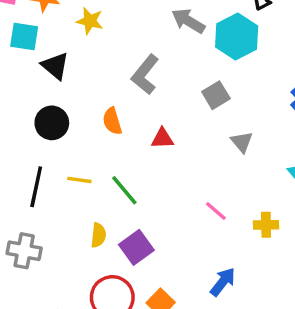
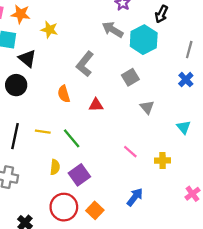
black circle: (52, 123) -> (16, 85), moved

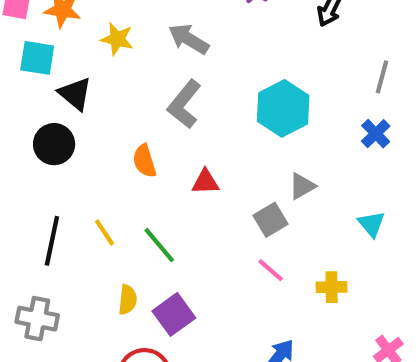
gray arrow: (113, 30) -> (189, 39), moved
cyan hexagon: (144, 40) -> (283, 108), moved
gray square: (130, 77) -> (271, 220), moved
gray triangle: (147, 107) -> (302, 186), turned 40
yellow line: (43, 132) -> (104, 232), turned 48

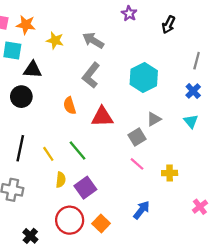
black triangle: (75, 94) -> (33, 70), turned -36
red triangle: (205, 182) -> (102, 117), size x1.5
cyan triangle: (371, 224) -> (191, 121), moved
yellow line: (104, 232) -> (48, 154), moved

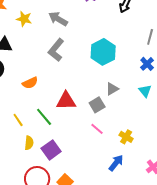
orange semicircle: (70, 106) -> (30, 83), moved, turned -98
red triangle: (102, 117) -> (66, 101), moved
yellow cross: (170, 173) -> (126, 137), turned 32
blue arrow: (142, 210) -> (116, 163), moved

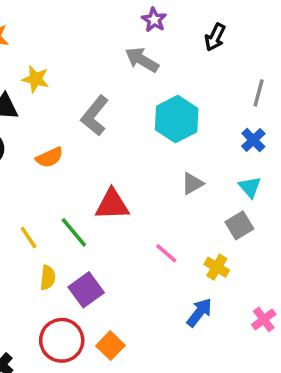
yellow star: (24, 19) -> (36, 79), moved
gray arrow: (58, 19) -> (142, 60), moved
orange semicircle: (30, 83) -> (49, 157), moved
gray square: (97, 105) -> (239, 225), moved

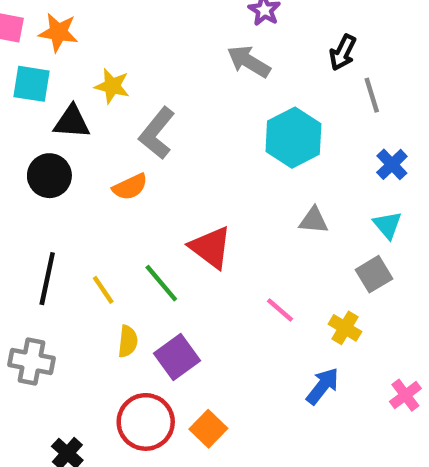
black arrow: (215, 37) -> (343, 52), moved
gray line: (259, 93) -> (372, 95), moved, turned -32
gray L-shape: (95, 116) -> (157, 133), moved
gray triangle: (192, 184) -> (314, 220), turned 35
red triangle: (112, 204) -> (211, 247), turned 39

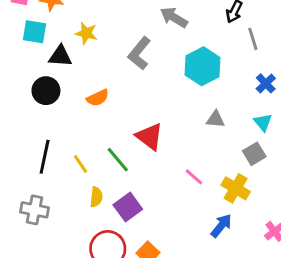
gray L-shape: (157, 133) -> (139, 53), moved
yellow cross: (345, 328) -> (236, 188), size x1.4

